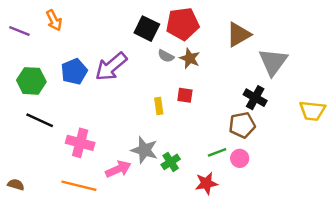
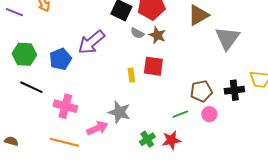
blue pentagon: (74, 71) -> (60, 59), moved
red square: (185, 95) -> (153, 66), size x1.5
black cross: (255, 98) -> (234, 90), moved, turned -36
pink circle: (240, 158) -> (209, 114), moved
green cross: (171, 162) -> (147, 139), moved

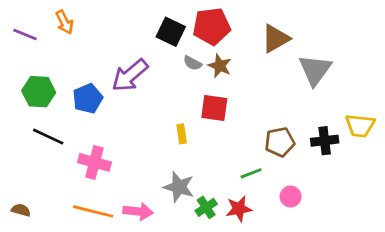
yellow rectangle: (131, 75) -> (182, 134), moved
gray star: (119, 112) -> (179, 187), moved
pink circle: (209, 114) -> (291, 197), moved
pink arrow: (97, 128) -> (138, 211), moved, turned 30

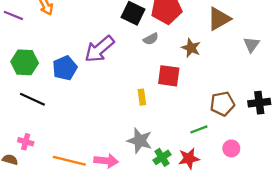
gray semicircle: (193, 63) -> (151, 39), turned -56
brown star: (220, 66) -> (191, 48), moved
gray triangle: (315, 70) -> (251, 45), size x0.6
pink cross: (94, 162) -> (26, 142), moved, size x0.6

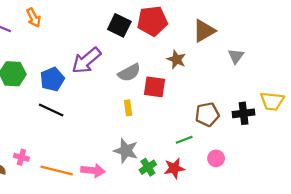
gray semicircle: (151, 39) -> (129, 73), moved, size x1.5
black line: (32, 99) -> (51, 110), moved
pink cross: (26, 142) -> (21, 157), moved

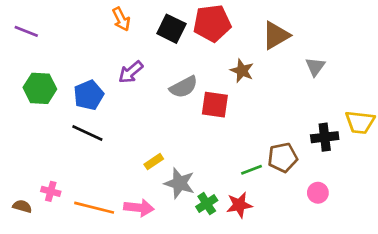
orange arrow: (34, 18) -> (121, 19), moved
purple arrow: (86, 61) -> (131, 72), size x0.7
yellow rectangle: (128, 108) -> (154, 162), moved, turned 64
brown pentagon: (207, 114) -> (283, 157), moved
pink circle: (216, 158) -> (318, 193), moved

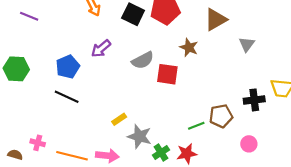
purple line: (26, 31) -> (29, 16), moved
green hexagon: (40, 88) -> (16, 69), moved

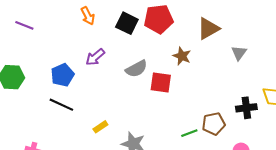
yellow rectangle: (119, 119) -> (100, 127), moved

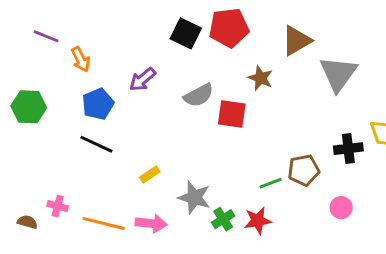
orange arrow: (88, 16) -> (81, 59), moved
gray triangle: (239, 53) -> (338, 74), size x1.8

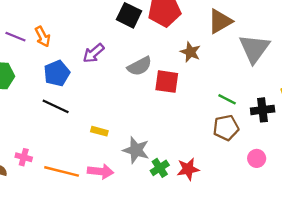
purple line: (46, 36) -> (15, 37), moved
yellow rectangle: (150, 174) -> (99, 131), turned 49
green line: (271, 183) -> (227, 99), moved, turned 48

